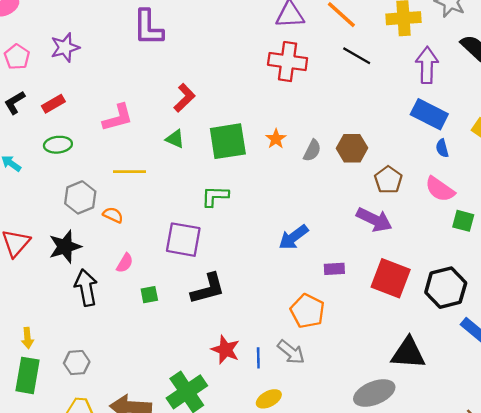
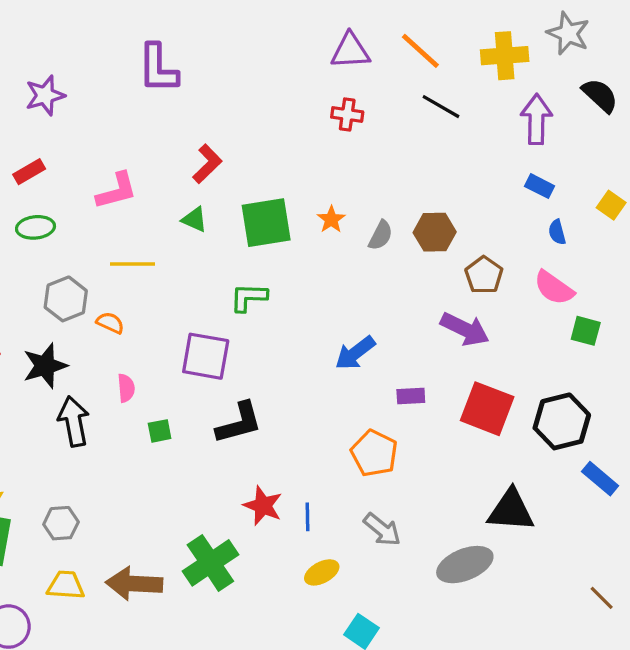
red cross: (288, 62) -> (347, 114), size x0.6
blue rectangle: (429, 114) -> (540, 186), size x0.6
pink semicircle: (125, 263) -> (126, 388), turned -36
gray arrow: (291, 352) -> (382, 530), moved

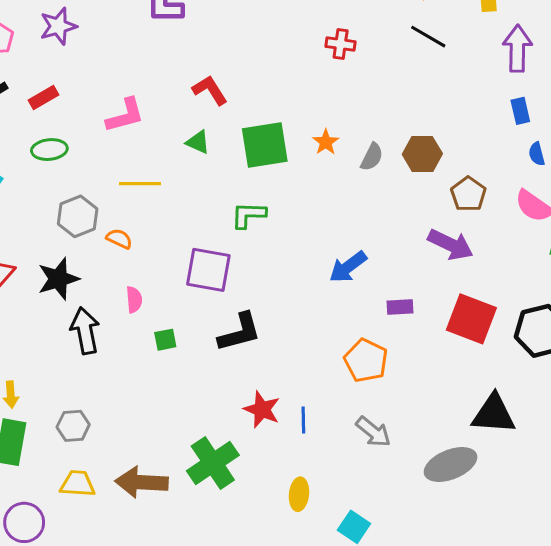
red L-shape: (207, 164) -> (210, 90), turned -78
blue rectangle: (540, 186) -> (520, 111), turned 50
yellow ellipse: (322, 572) -> (299, 494), moved, turned -56

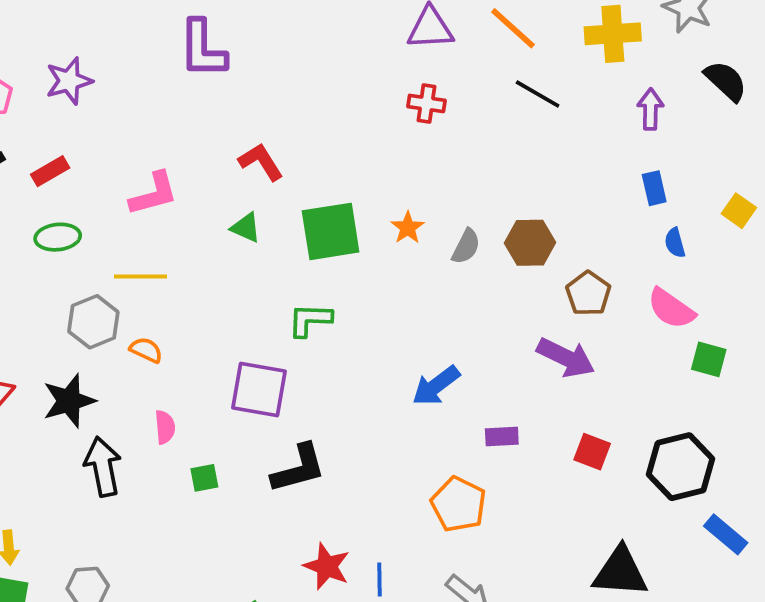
purple arrow: (517, 48) -> (650, 109), size x0.7
yellow line: (140, 184) -> (140, 277), moved
red square: (471, 319) -> (592, 452), size x0.6

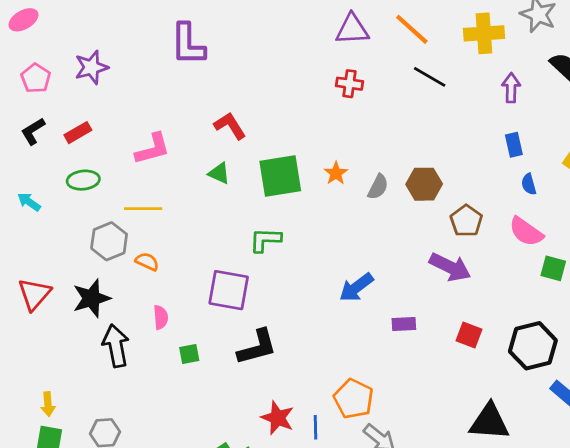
orange pentagon: (458, 504) -> (354, 399), moved

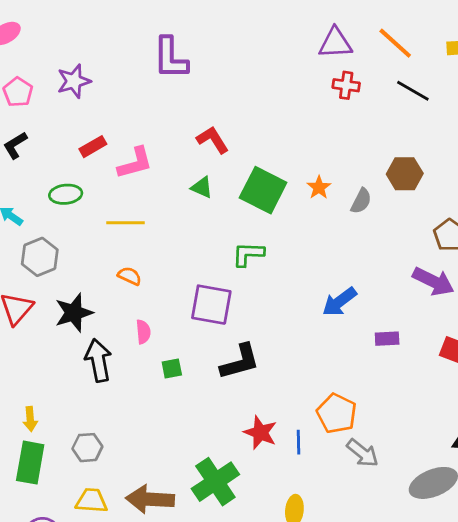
red cross: (349, 84) -> (346, 85), moved
red rectangle: (78, 133) -> (93, 147), moved
green square: (280, 176) -> (263, 190), turned 36
brown hexagon: (424, 184) -> (405, 174), moved
gray hexagon: (109, 241) -> (40, 257), moved

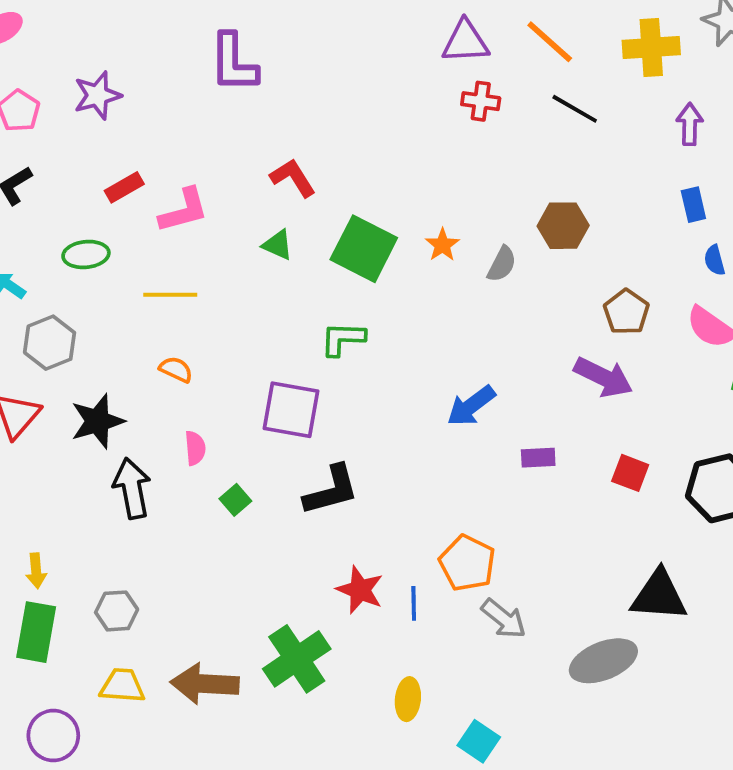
green square: (172, 369) -> (235, 500), turned -30

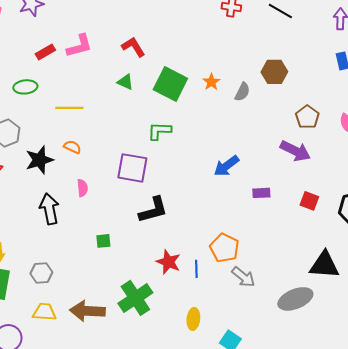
pink L-shape: (184, 210) -> (79, 46), moved
black star: (97, 421) -> (39, 160), moved
green square: (235, 500) -> (103, 241), moved, turned 35

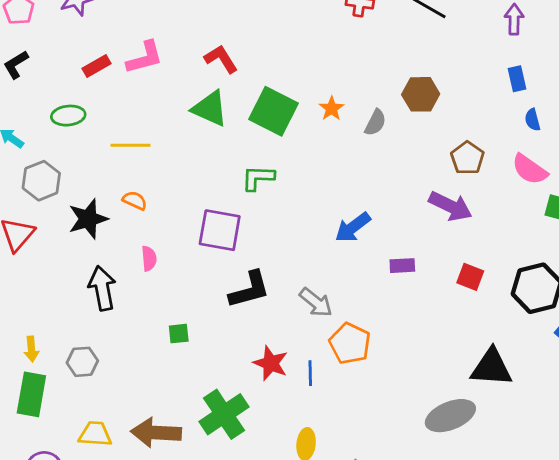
green triangle: (125, 82) -> (210, 108), size x1.6
gray hexagon: (41, 273) -> (82, 362), moved
gray arrow: (243, 277) -> (316, 302), moved

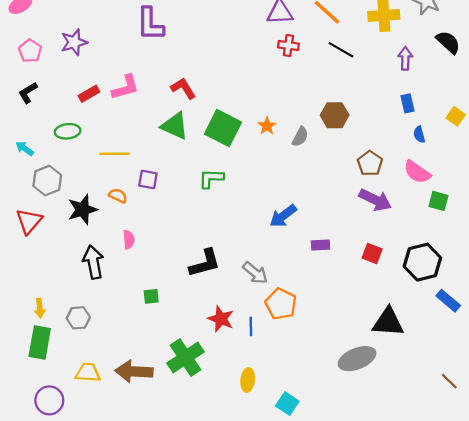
purple arrow: (450, 206) -> (375, 200), moved
purple square: (220, 230) -> (148, 180), moved, size x0.6

